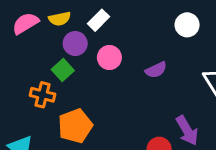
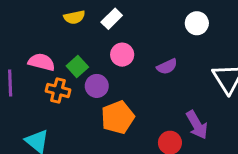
pink semicircle: (25, 23) -> (42, 62), moved, turned 45
purple circle: (75, 44) -> (97, 86), moved
orange pentagon: (75, 126) -> (118, 117), moved

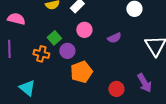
pink semicircle: (42, 62) -> (16, 19), moved
purple arrow: (197, 125) -> (144, 83), moved

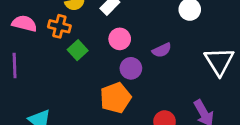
purple circle: (67, 51) -> (131, 68), moved
orange cross: (41, 54) -> (59, 26), moved

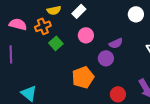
orange cross: (59, 26) -> (43, 26), turned -35
purple circle: (131, 68) -> (106, 58), moved

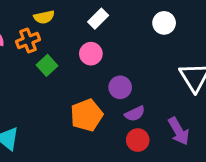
white rectangle: (79, 11) -> (98, 19), moved
purple semicircle: (116, 43) -> (135, 114), moved

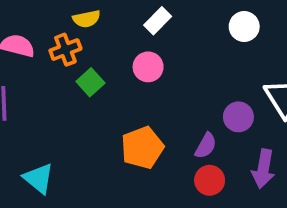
purple circle: (120, 87) -> (238, 117), moved
purple semicircle: (135, 114) -> (206, 146), turned -36
purple arrow: (179, 131) -> (263, 169), turned 40

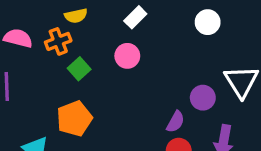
orange pentagon: (142, 148) -> (74, 119), moved

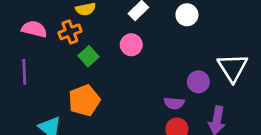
white circle: (208, 22) -> (187, 15), moved
purple semicircle: (175, 122) -> (174, 103), turned 66

